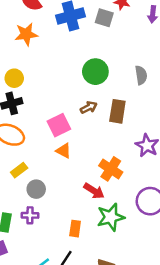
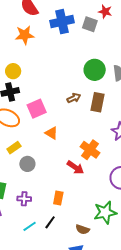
green circle: (95, 72) -> (95, 70), moved
pink square: (59, 125) -> (37, 109), moved
purple cross: (30, 215) -> (24, 199), moved
green star: (111, 217) -> (105, 212), moved

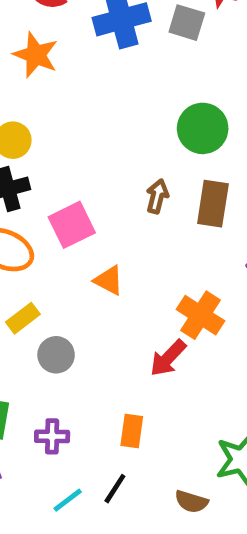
orange star: (25, 35) -> (36, 55), turned 30
brown arrow: (74, 98) -> (157, 196), turned -48
red arrow: (75, 167) -> (168, 358), turned 102

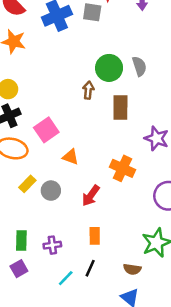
brown arrow: (157, 196) -> (88, 90), moved
gray circle: (56, 355) -> (51, 191), moved
red arrow: (168, 358) -> (91, 196), moved

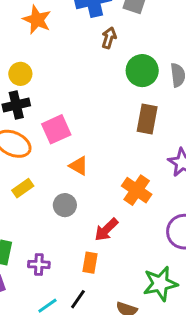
brown arrow: (88, 90) -> (109, 38), moved
gray circle: (51, 191) -> (65, 205), moved
red arrow: (91, 196) -> (106, 230), moved

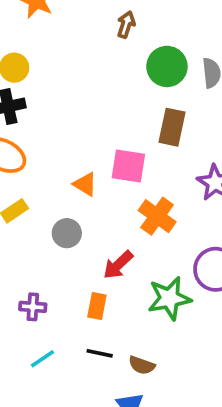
pink square: (56, 129) -> (128, 166), moved, turned 32
green star: (160, 284) -> (169, 298), moved
black line: (78, 299) -> (100, 353), moved, turned 66

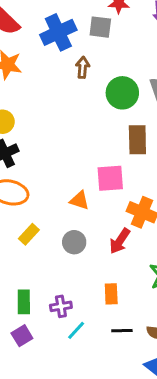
red arrow: (118, 265) -> (120, 241), moved
cyan line: (43, 359) -> (76, 330), moved

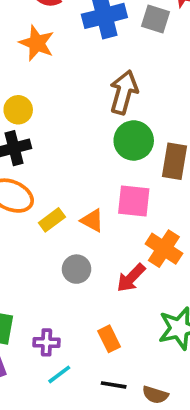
brown arrow: (83, 67) -> (124, 92), moved, size x1.6
green circle: (122, 93) -> (134, 140), moved
yellow rectangle: (29, 234) -> (52, 220), moved
orange rectangle: (111, 294) -> (109, 339), turned -35

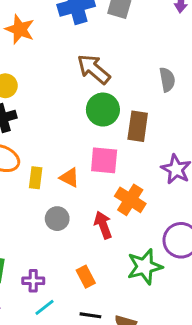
brown arrow: (124, 92) -> (94, 69), turned -64
yellow rectangle: (52, 220) -> (36, 178), turned -45
red arrow: (131, 278) -> (103, 225), turned 116

